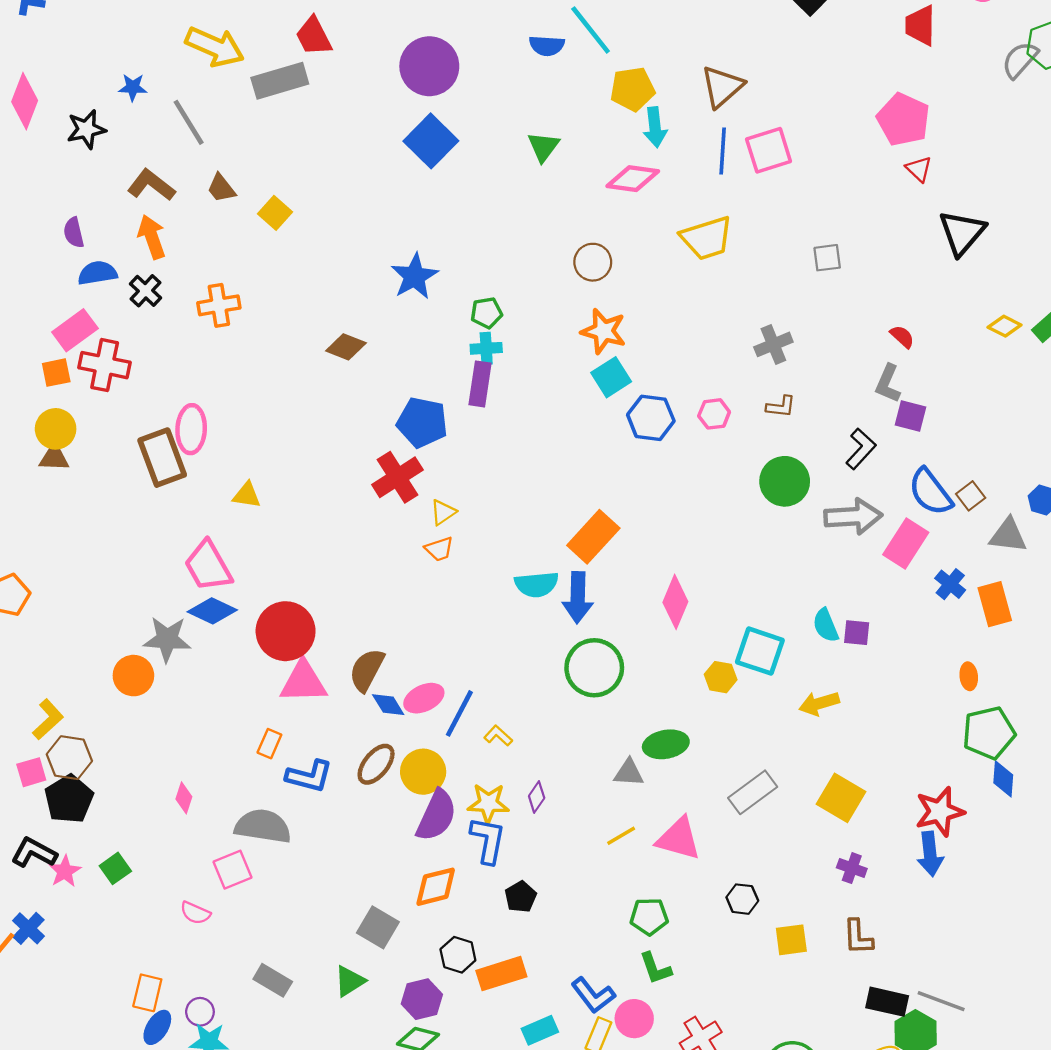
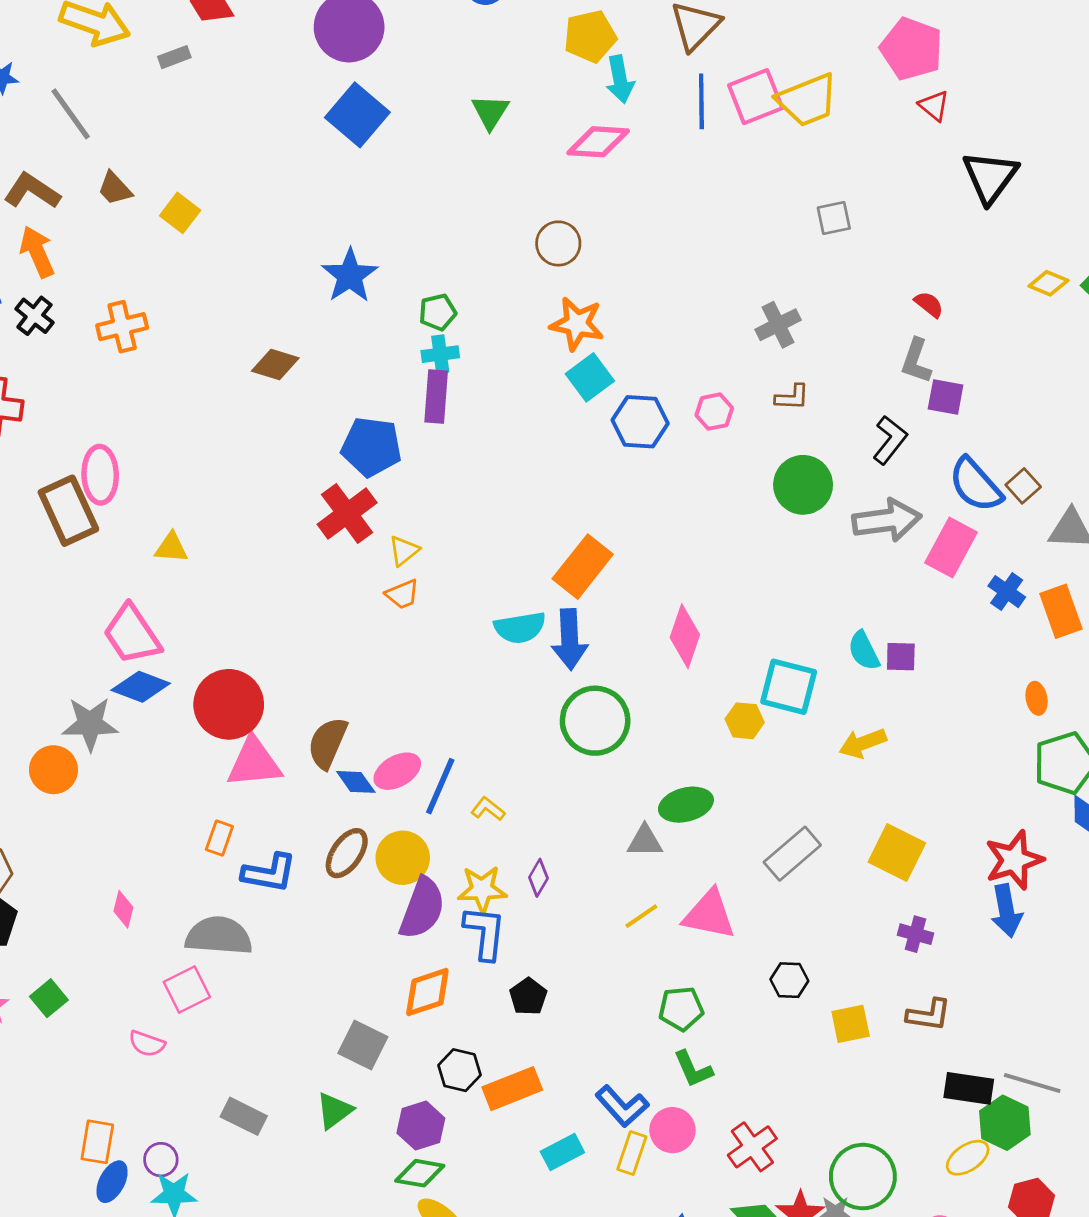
gray rectangle: (280, 81) -> (174, 57), size x0.5
yellow trapezoid: (707, 238) -> (807, 100), moved
brown L-shape: (858, 937) -> (929, 1015), turned -75

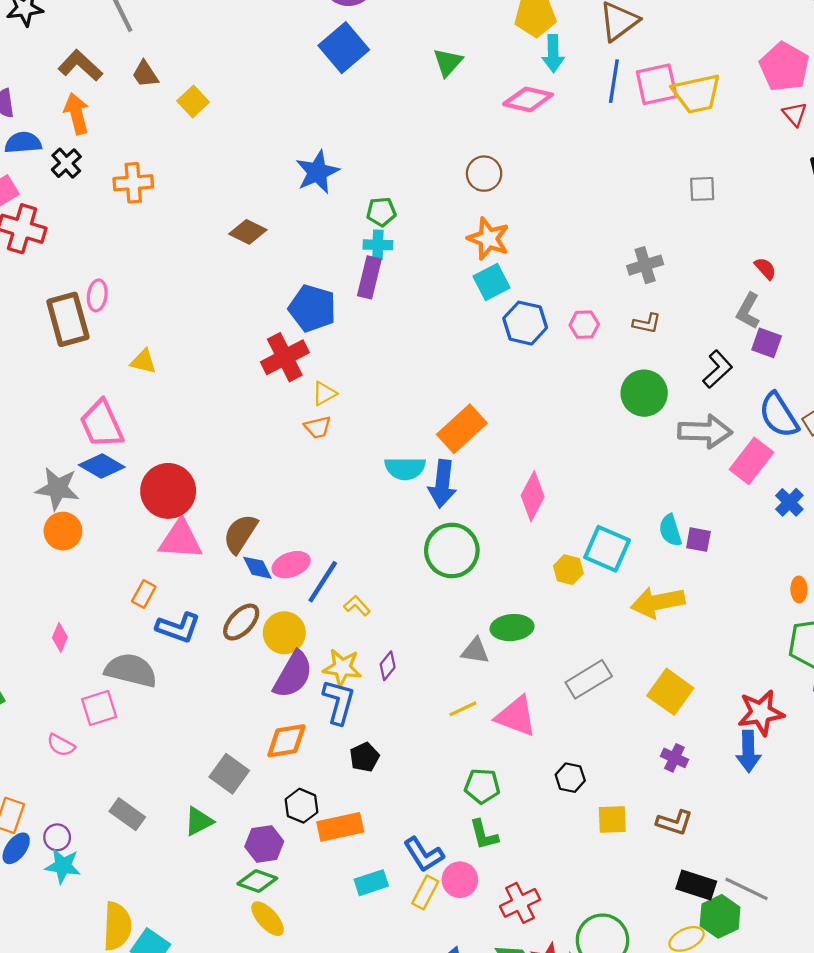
pink ellipse: (100, 475) -> (97, 295), size x0.7
yellow arrow: (863, 743) -> (658, 602), size x1.4
orange circle: (53, 770) -> (63, 531), moved

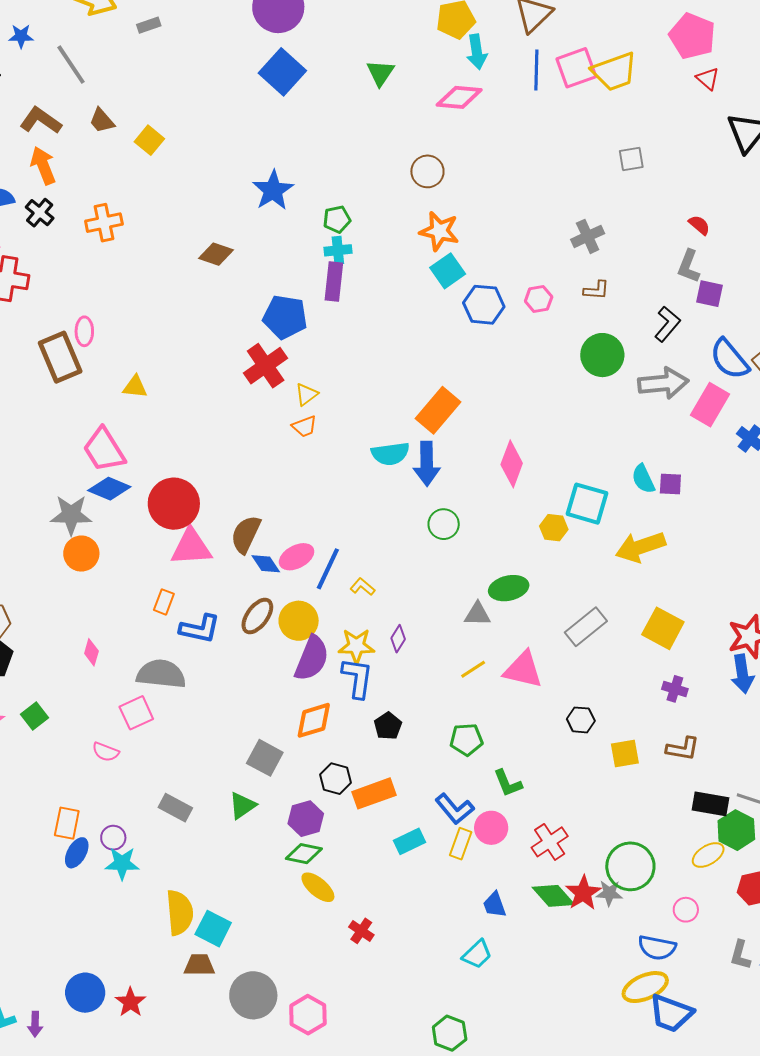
green circle: (452, 550) -> (444, 524), size x0.6
green pentagon: (482, 786) -> (466, 740), moved

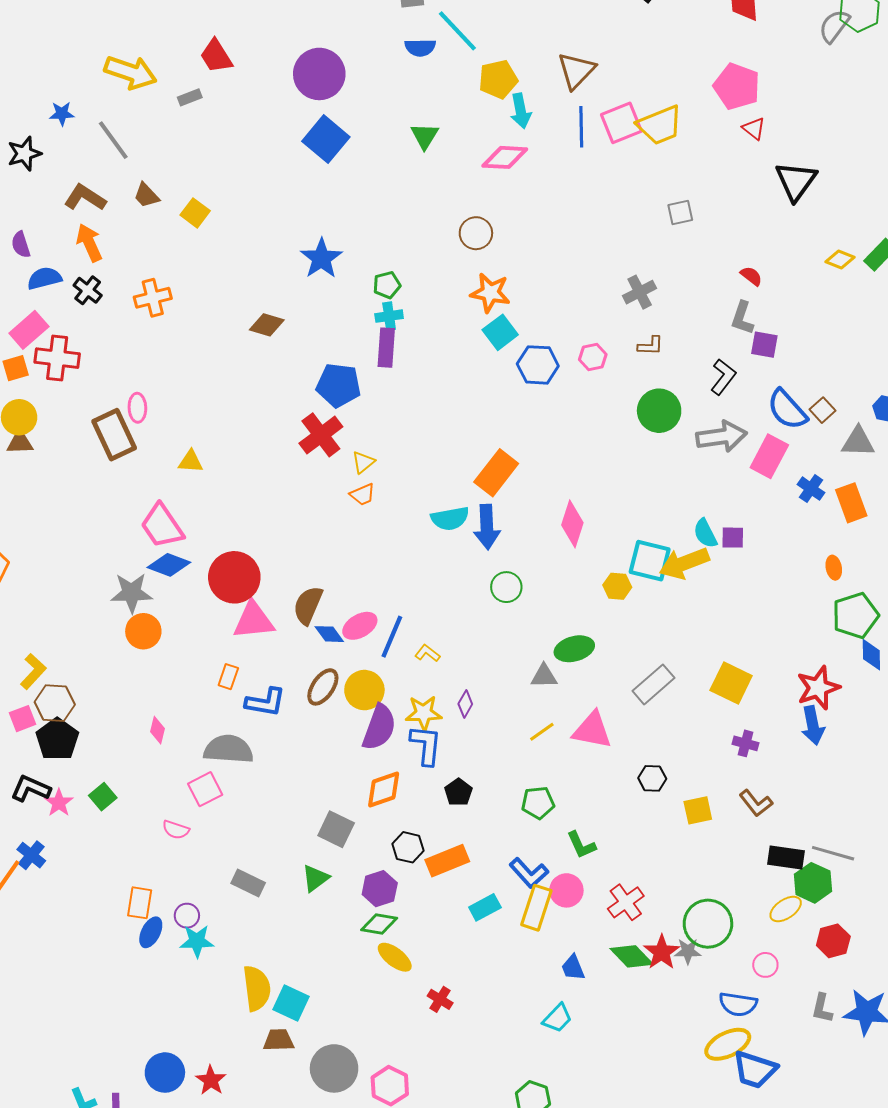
yellow arrow: (640, 547) -> (684, 563), moved
brown L-shape: (683, 749) -> (756, 803), turned 44
yellow rectangle: (461, 844) -> (536, 908), size x1.4

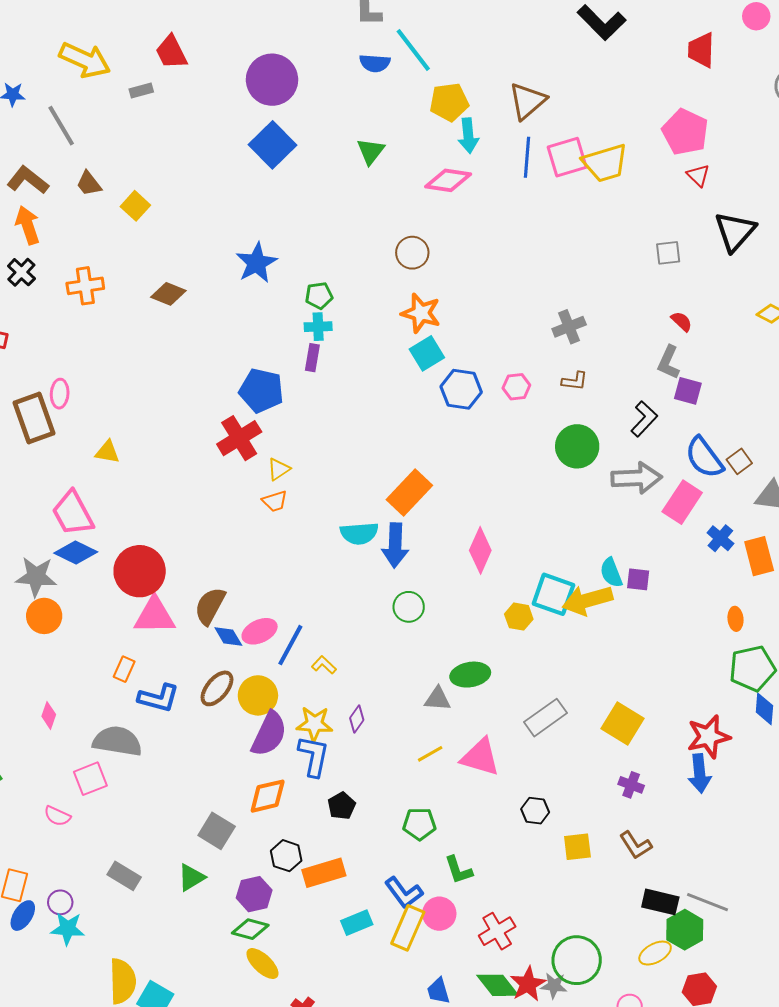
gray square: (680, 212) -> (668, 253), moved
brown diamond: (267, 325) -> (168, 294), moved
purple rectangle: (386, 348) -> (312, 358), size x0.7

